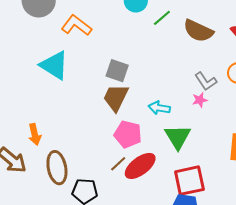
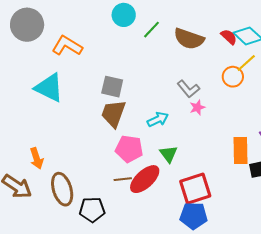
gray L-shape: (206, 81) -> (188, 89), moved
cyan arrow: (159, 108) -> (158, 119), turned 150
green triangle: (178, 137) -> (169, 154), moved, size x0.7
brown line: (118, 164) -> (123, 179), turned 42

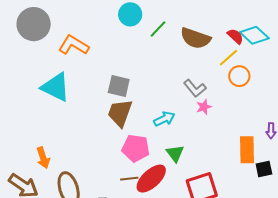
yellow line: (246, 63) -> (228, 58), moved

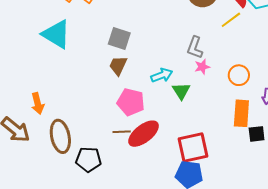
orange circle: (239, 76) -> (239, 75), moved
gray L-shape: (195, 88) -> (195, 47), turned 55
brown trapezoid: (120, 113) -> (118, 66), size x0.7
green triangle: (175, 153) -> (181, 91), moved

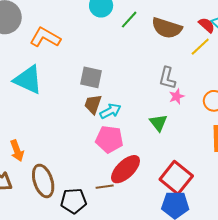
cyan arrow: (162, 75) -> (110, 111), moved
brown line: (122, 132) -> (105, 187), moved
red square: (193, 147) -> (176, 178), turned -32

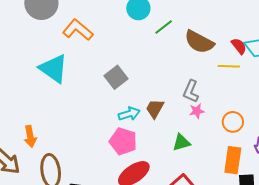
yellow line: (200, 47) -> (229, 66), turned 35
gray square: (91, 77) -> (116, 77), turned 30
brown trapezoid: (93, 104) -> (155, 109), moved
green triangle: (158, 123) -> (181, 143), moved, turned 42

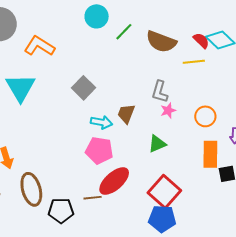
cyan triangle: (54, 69) -> (20, 88), turned 32
cyan arrow: (129, 114) -> (101, 122), turned 35

